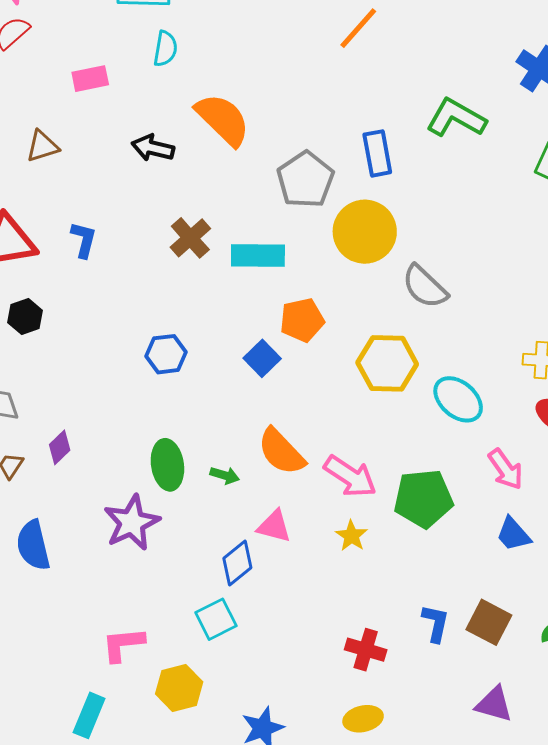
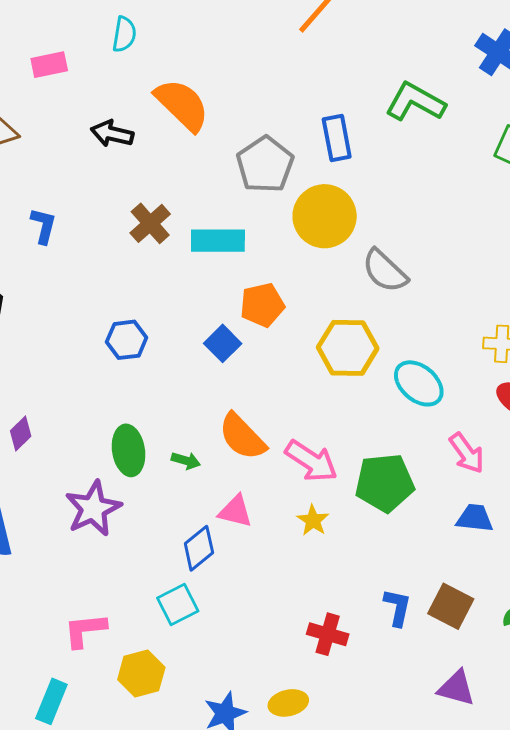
blue trapezoid: (513, 534) -> (475, 518), turned 138
yellow ellipse: (363, 719) -> (288, 703), moved

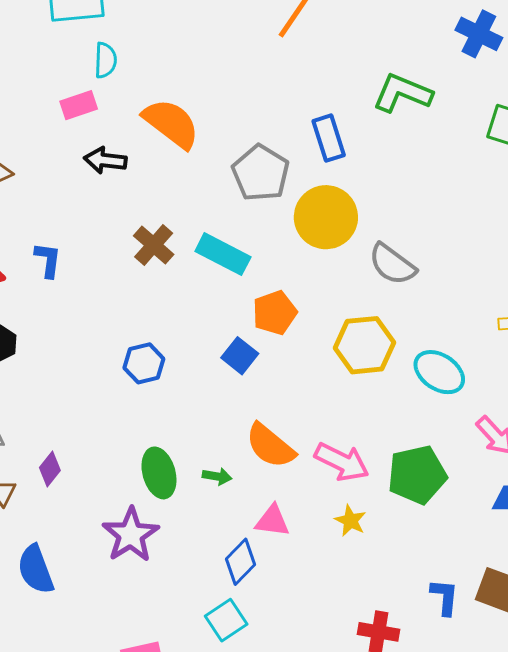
pink rectangle: (49, 65) -> (79, 105), moved
cyan rectangle: (218, 241) -> (223, 254), turned 34

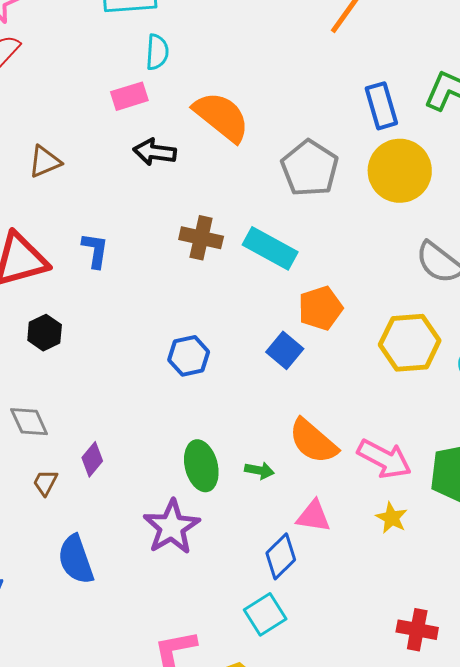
blue rectangle: (329, 138) -> (381, 106), moved
yellow circle: (326, 217) -> (400, 171), moved
brown cross: (154, 245) -> (201, 238), turned -30

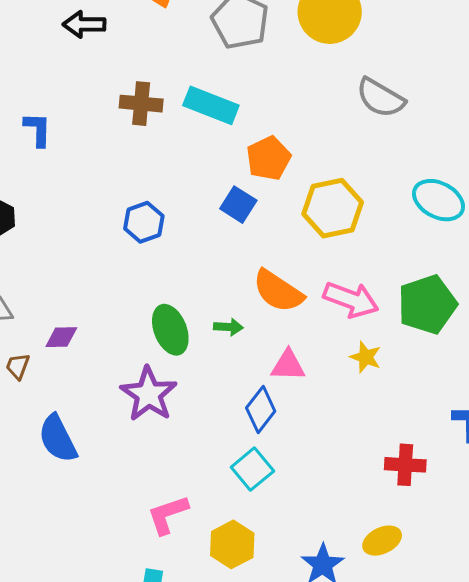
yellow hexagon: (410, 343) -> (333, 208), moved
purple diamond: (92, 459) -> (61, 337), turned 56

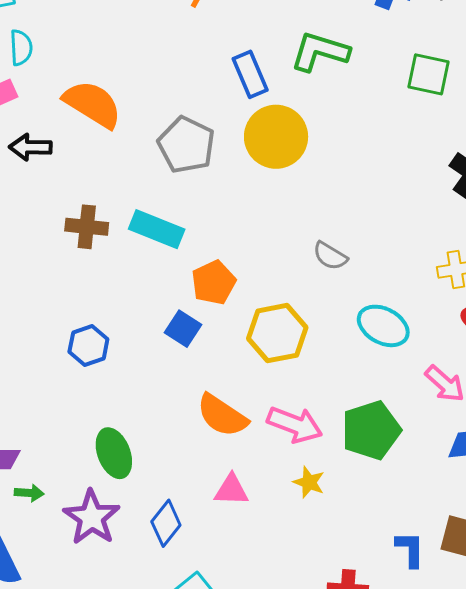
gray semicircle: (380, 98) -> (330, 256), moved, size x0.7
green arrow: (228, 327) -> (29, 493), moved
blue diamond: (261, 409) -> (166, 523), moved

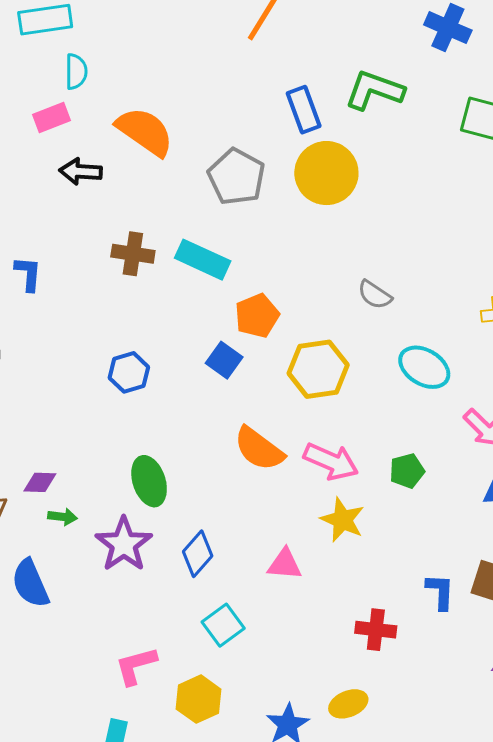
green pentagon: (371, 430) -> (407, 471), size x0.6
yellow star: (309, 482) -> (342, 520), size x1.4
pink triangle: (231, 490) -> (285, 564), moved

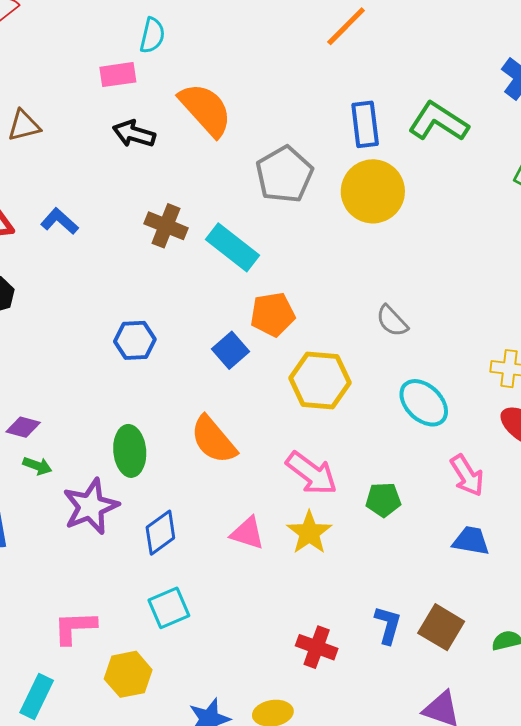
blue L-shape: (28, 274) -> (59, 221), turned -66
orange semicircle: (259, 449) -> (213, 440), moved
pink triangle: (285, 564) -> (247, 533), moved

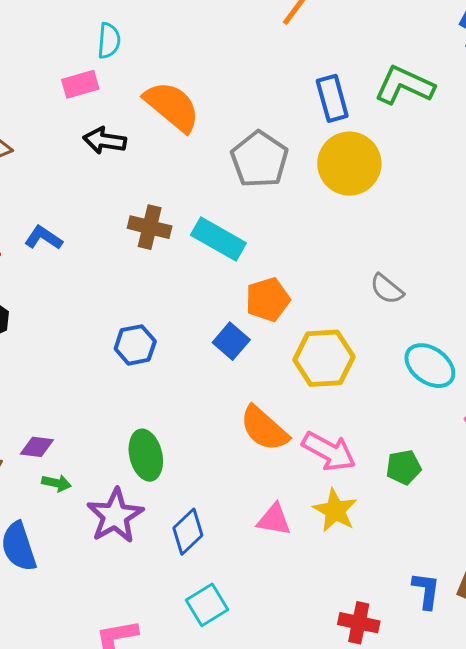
orange semicircle: (213, 440) -> (264, 429), moved

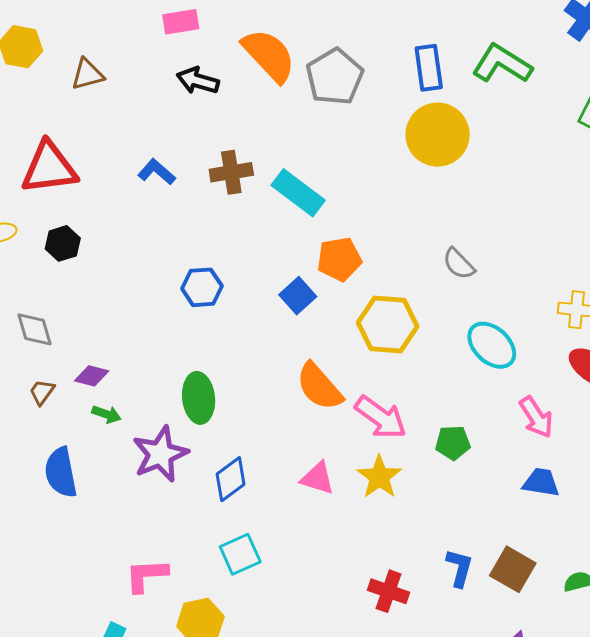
gray pentagon: (259, 159) -> (335, 77), moved
brown cross: (150, 227) -> (231, 172), turned -30
blue L-shape: (43, 238) -> (157, 172), moved

